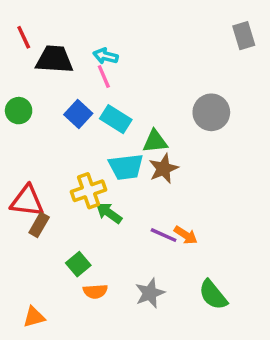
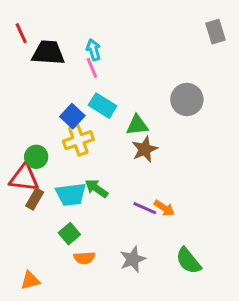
cyan arrow: (106, 56) -> (93, 50), turned 60
green circle: (19, 111) -> (36, 157), moved
blue square: (78, 114) -> (72, 116), moved
cyan trapezoid: (126, 167) -> (71, 194), moved
yellow cross: (88, 191) -> (78, 140), moved

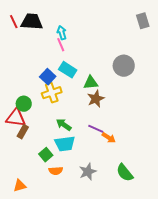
black trapezoid: (48, 53) -> (32, 22), moved
cyan trapezoid: (71, 194) -> (65, 144), moved
purple line: (145, 208) -> (96, 129), moved

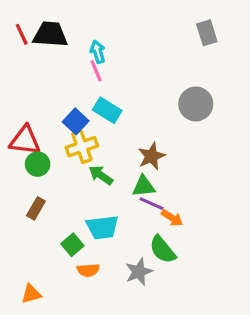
gray rectangle: (143, 21) -> (207, 33), moved
green triangle: (91, 83) -> (144, 186), moved
red triangle: (16, 118) -> (25, 140), moved
green arrow: (64, 125) -> (101, 175), moved
green semicircle: (125, 173) -> (163, 250), moved

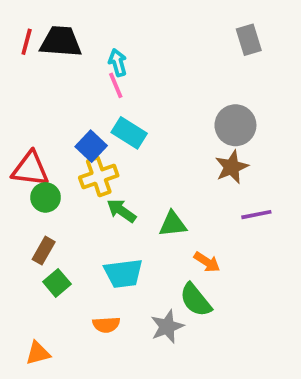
red line: (22, 34) -> (27, 42), turned 40
brown star: (151, 156) -> (232, 167), moved
purple line: (151, 204) -> (256, 215), moved, turned -35
green square: (72, 245) -> (57, 283), moved

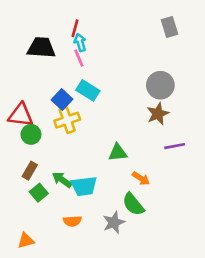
red line: (27, 42) -> (75, 28), moved
black trapezoid: (61, 42) -> (41, 48), moved
green arrow: (121, 211) -> (62, 180), moved

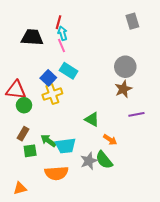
green triangle: (118, 153) -> (92, 119), turned 35
green square: (39, 193) -> (30, 151), turned 32
orange semicircle: (72, 221) -> (56, 173), size x1.6
gray star: (114, 222) -> (89, 161), moved

